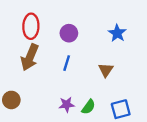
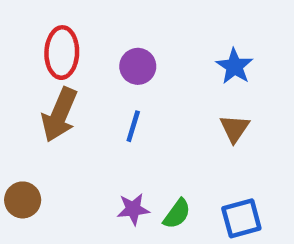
brown triangle: (106, 70) -> (235, 129), moved

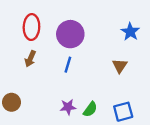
purple circle: (138, 66) -> (70, 34), size x1.5
blue star: (235, 66) -> (130, 32), moved
brown arrow: (59, 115) -> (30, 59), size x0.6

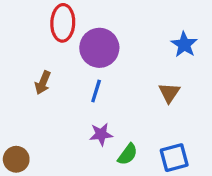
red ellipse: (31, 27) -> (63, 23), moved
brown circle: (12, 102) -> (16, 159), moved
purple star: (68, 107) -> (101, 134), moved

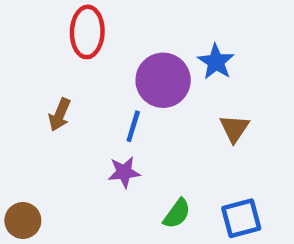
blue star: (184, 44) -> (216, 62), moved
purple circle: (99, 48) -> (163, 80), moved
purple star: (101, 134) -> (124, 172), moved

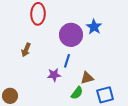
blue line: (133, 126) -> (67, 61), moved
brown triangle: (234, 129) -> (87, 78), moved, turned 40

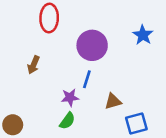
blue star: (94, 27) -> (143, 35), moved
green semicircle: (77, 93) -> (67, 121), moved

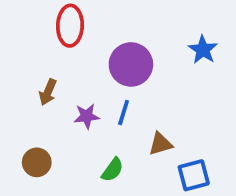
purple star: (70, 97) -> (87, 116), moved
green semicircle: (67, 121) -> (112, 170), moved
brown circle: (13, 125) -> (37, 162), moved

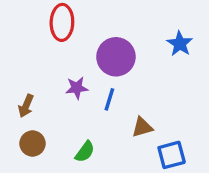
brown arrow: (48, 92) -> (26, 106), moved
purple star: (87, 116) -> (77, 88), moved
green semicircle: (112, 170) -> (85, 152), moved

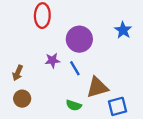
blue line: (109, 99) -> (75, 68), turned -48
brown triangle: (142, 127) -> (97, 87), size x1.5
green semicircle: (85, 152) -> (74, 105), moved, turned 72

